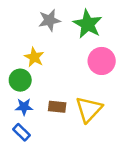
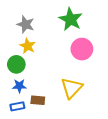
gray star: (49, 20) -> (26, 24), moved, turned 30
brown rectangle: (57, 107) -> (38, 100), moved
blue rectangle: (21, 132) -> (17, 106), turned -56

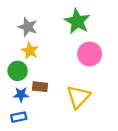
brown rectangle: (38, 100) -> (40, 87), moved

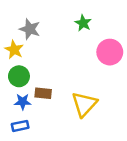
green star: (77, 21) -> (83, 23), size x0.6
yellow star: (30, 51) -> (14, 50), moved
pink circle: (90, 54) -> (110, 52), moved

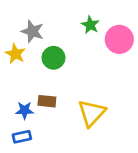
pink circle: (110, 52) -> (119, 39), moved
green circle: (19, 76) -> (53, 58), moved

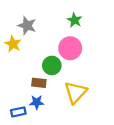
pink circle: (119, 39) -> (70, 48), moved
green circle: (53, 58) -> (52, 65), moved
blue star: (25, 110) -> (37, 102), moved

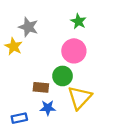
green circle: (52, 65) -> (63, 76), moved
blue star: (37, 102) -> (48, 108), moved

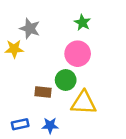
yellow star: (14, 46) -> (14, 49), turned -30
yellow triangle: (80, 98) -> (84, 103), turned 50
blue star: (48, 108) -> (50, 125), moved

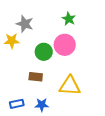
green circle: (66, 80) -> (44, 52), moved

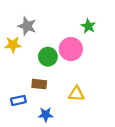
green star: (69, 19) -> (88, 26), moved
yellow triangle: (70, 86) -> (76, 94), size x0.7
blue rectangle: (17, 104) -> (18, 100), moved

